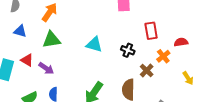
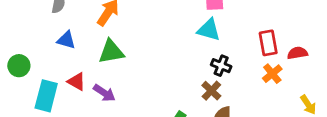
red rectangle: (151, 31) -> (268, 43), moved
cyan triangle: (94, 44) -> (209, 30), moved
brown cross: (147, 70) -> (211, 91), moved

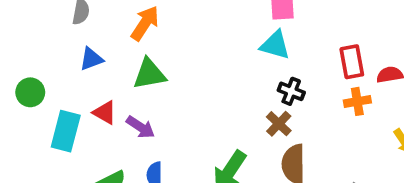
blue triangle: (66, 40) -> (91, 59), turned -36
orange cross: (272, 74) -> (357, 101), turned 30

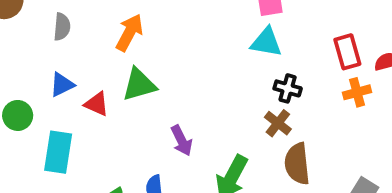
blue triangle: (91, 59) -> (62, 85), moved
red triangle: (105, 113) -> (97, 104), moved
purple arrow: (141, 127) -> (182, 141), moved, turned 36

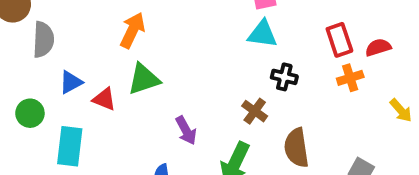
gray semicircle: (62, 27) -> (43, 40), moved, size x1.4
brown cross: (278, 123) -> (255, 111), moved

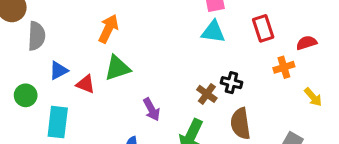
red rectangle: (339, 40) -> (263, 28), moved
black cross: (284, 77) -> (231, 83), moved
yellow arrow: (401, 110) -> (313, 97), moved

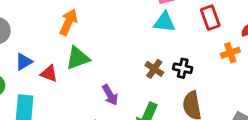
brown cross: (207, 94) -> (154, 69), moved

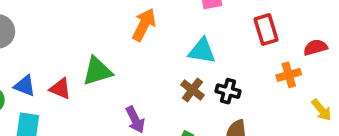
orange arrow: (68, 22) -> (144, 25), moved
cyan triangle: (165, 22) -> (202, 51), moved
blue triangle: (24, 62) -> (25, 86), moved, turned 48

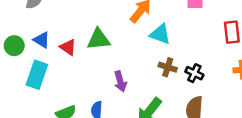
cyan triangle: (202, 51) -> (160, 34), moved
brown cross: (192, 90) -> (168, 67), turned -30

